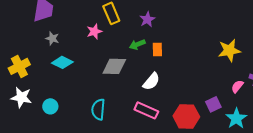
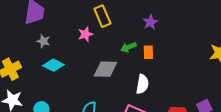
purple star: (147, 19) -> (150, 22), moved
white semicircle: (151, 81) -> (142, 84), turned -30

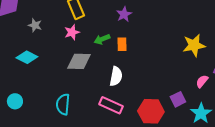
pink star: (85, 34) -> (72, 32), moved
gray star: (43, 41) -> (35, 25), moved

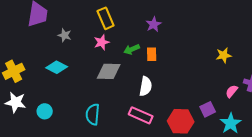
yellow star: (194, 45) -> (224, 55), size x0.7

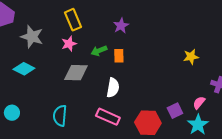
gray star: (65, 35) -> (32, 37), size x1.6
pink semicircle: (232, 91) -> (199, 103), moved

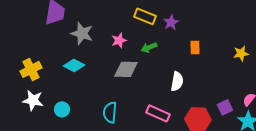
yellow rectangle: (73, 20) -> (145, 16), moved, turned -45
orange rectangle: (119, 56) -> (195, 47), moved
white semicircle: (113, 88) -> (177, 81), moved

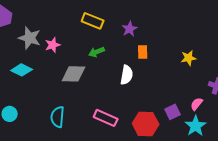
purple star: (171, 22) -> (130, 29), moved
pink star: (119, 40) -> (53, 45), moved
white semicircle: (177, 81) -> (127, 75), moved

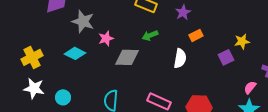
pink star: (53, 45) -> (106, 38), moved
orange rectangle: (143, 52) -> (196, 35), turned 64
purple square: (173, 112) -> (226, 57), moved

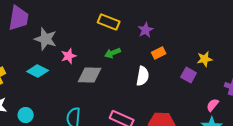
purple square: (226, 57) -> (189, 75), turned -35

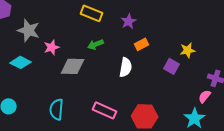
pink semicircle: (213, 105) -> (205, 96), moved

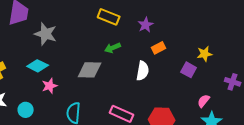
pink star: (52, 47) -> (50, 86), moved
pink semicircle: (205, 96) -> (204, 101), moved

